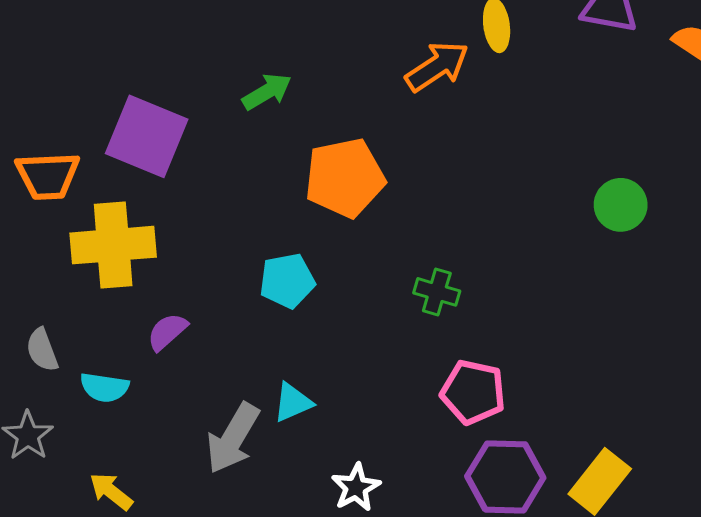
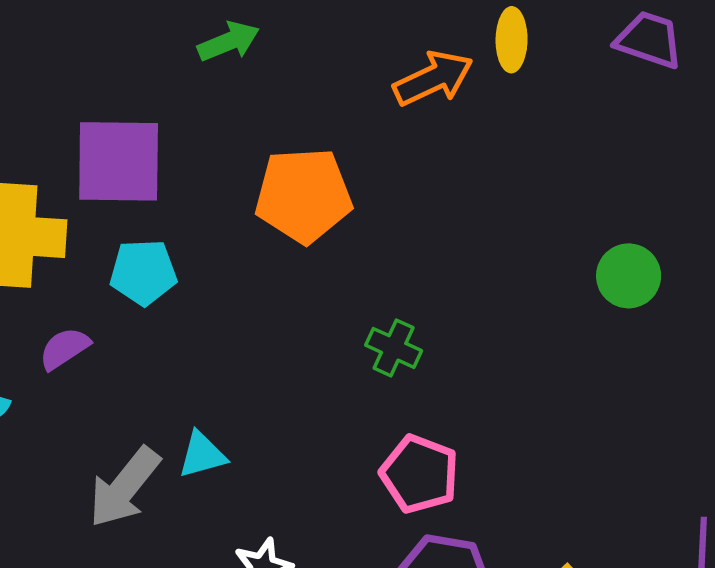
green arrow: (267, 92) -> (229, 41), moved
purple square: (147, 136) -> (119, 161), moved, turned -30
cyan pentagon: (287, 281) -> (143, 272), moved

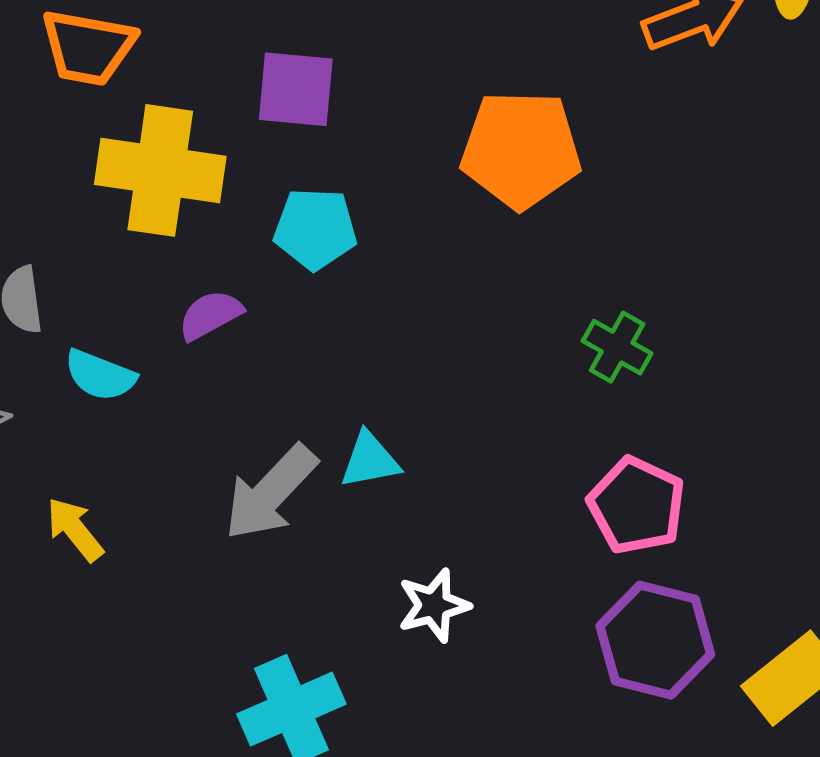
purple square: (119, 161) -> (296, 89), size x0.7

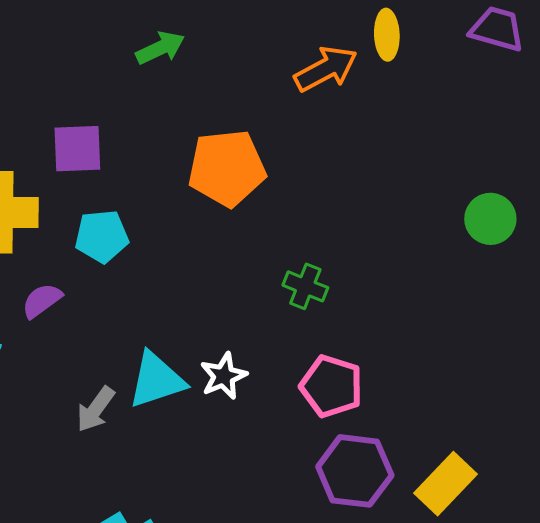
cyan triangle: (370, 460) -> (156, 380), size x1.5
gray arrow: (270, 492) -> (96, 409), size x0.7
white star: (434, 605) -> (224, 376), moved

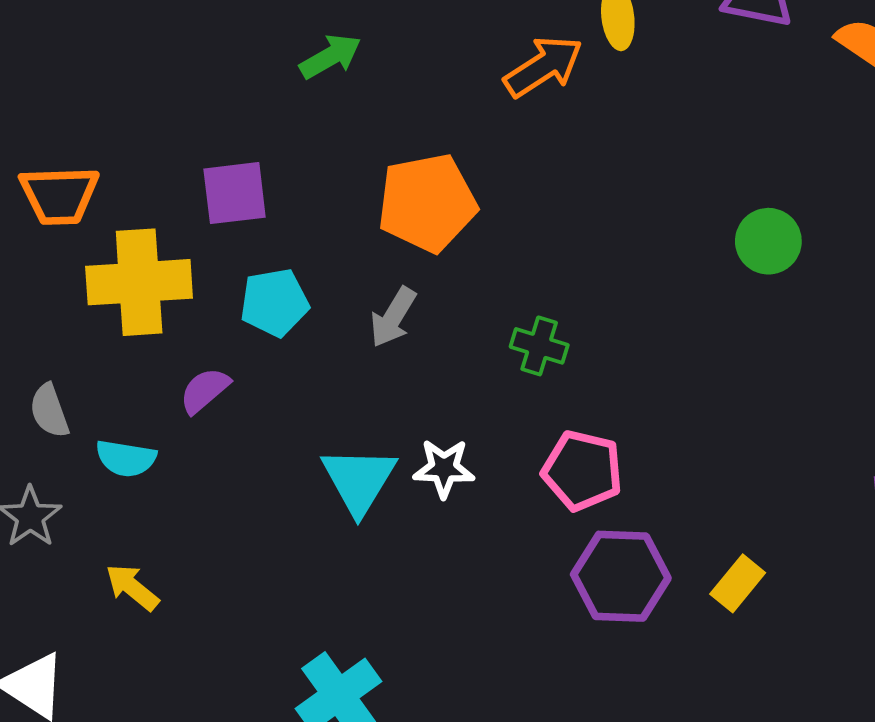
white star: (224, 376) -> (444, 468), turned 30
cyan triangle: (156, 380) -> (359, 480), turned -36
gray arrow: (96, 409) -> (393, 317), moved
yellow rectangle: (446, 484) -> (738, 583), size x0.7

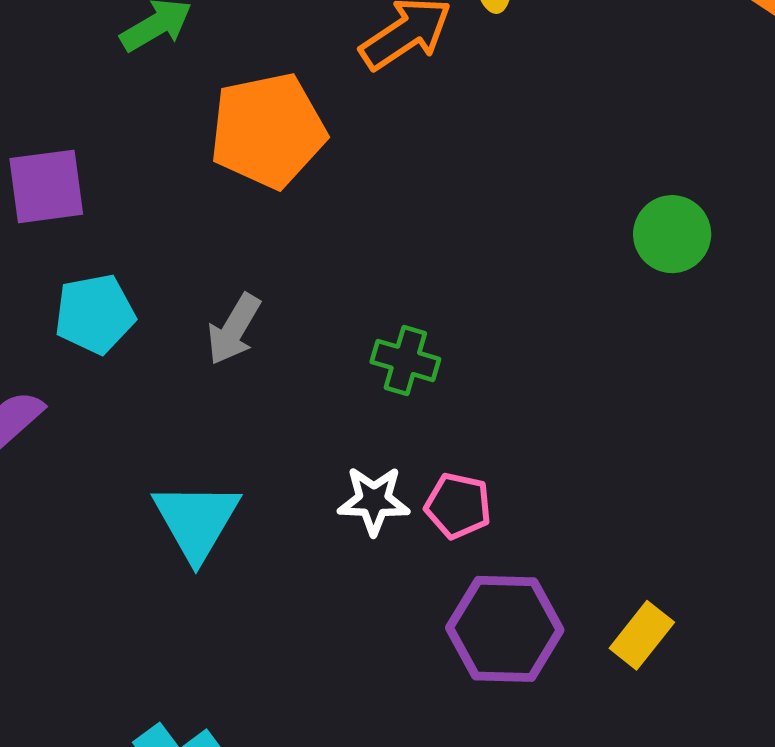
orange pentagon: (427, 203) -> (268, 130), moved
white star: (444, 468) -> (374, 501), moved
pink pentagon: (582, 471) -> (458, 506), size x0.7

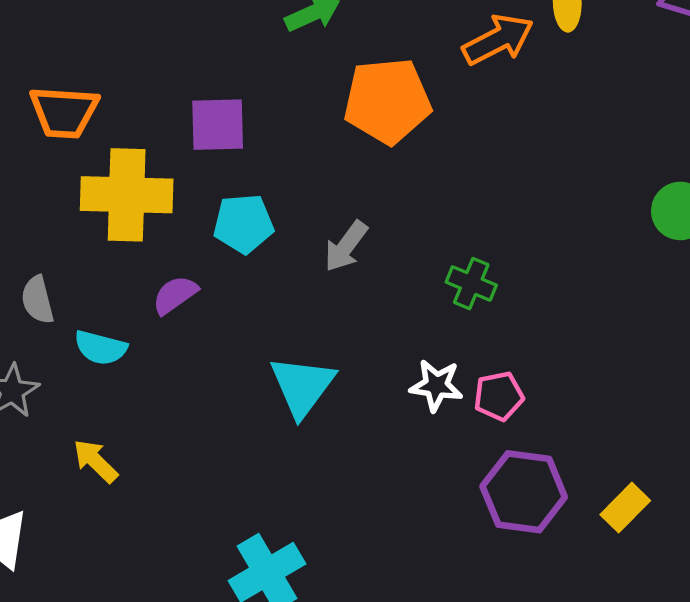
pink pentagon: (458, 506) -> (499, 396), turned -30

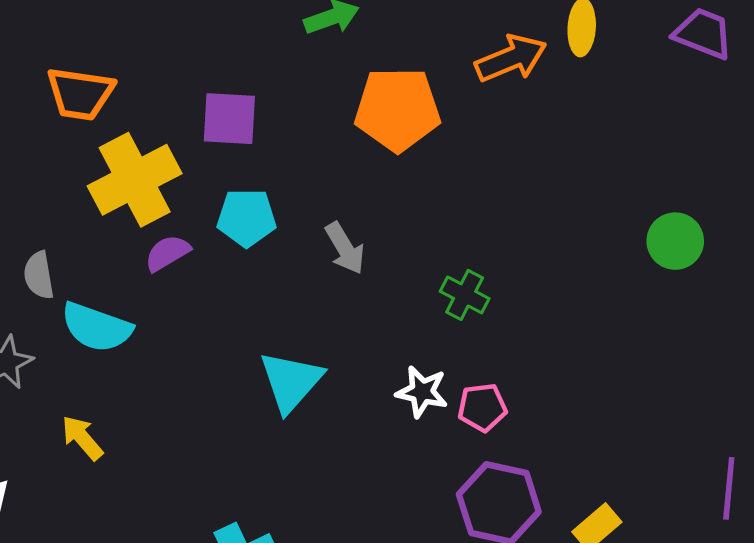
yellow cross: (127, 195) -> (135, 180), turned -34
gray arrow: (346, 246) -> (345, 248), turned -72
purple semicircle: (175, 295) -> (167, 253), moved
cyan semicircle: (101, 348) -> (97, 327), size x1.4

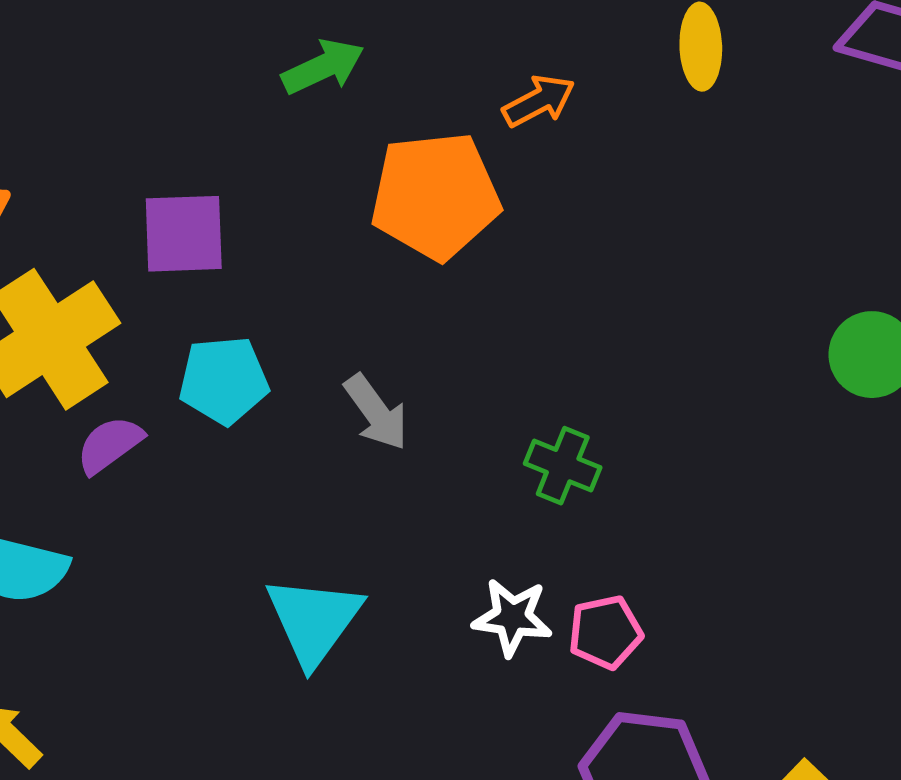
orange arrow: (511, 58) -> (539, 101), moved, size x0.7

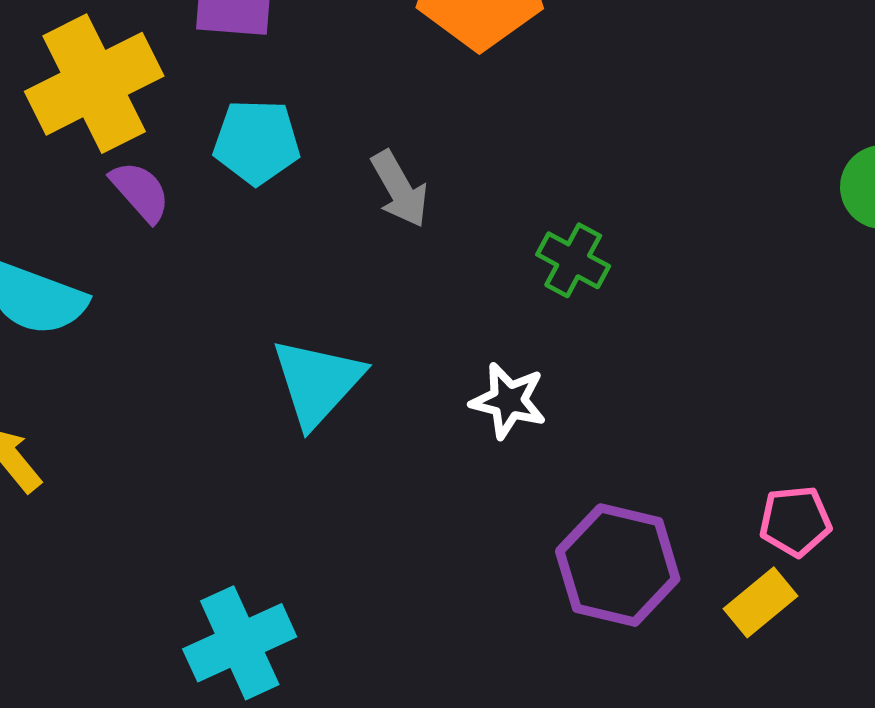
purple semicircle: (110, 445) -> (140, 192), turned 78
pink pentagon: (605, 632) -> (795, 521), moved

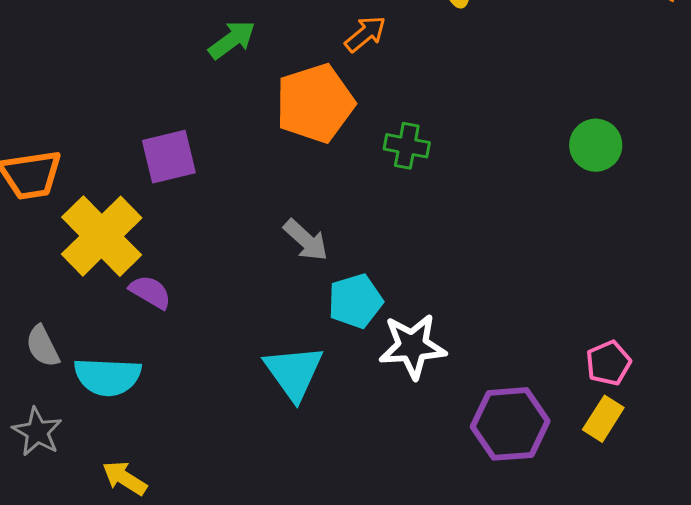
cyan pentagon: (257, 142) -> (355, 301), moved
green cross: (573, 260) -> (407, 146), moved
white star: (508, 401) -> (412, 346), size x1.4

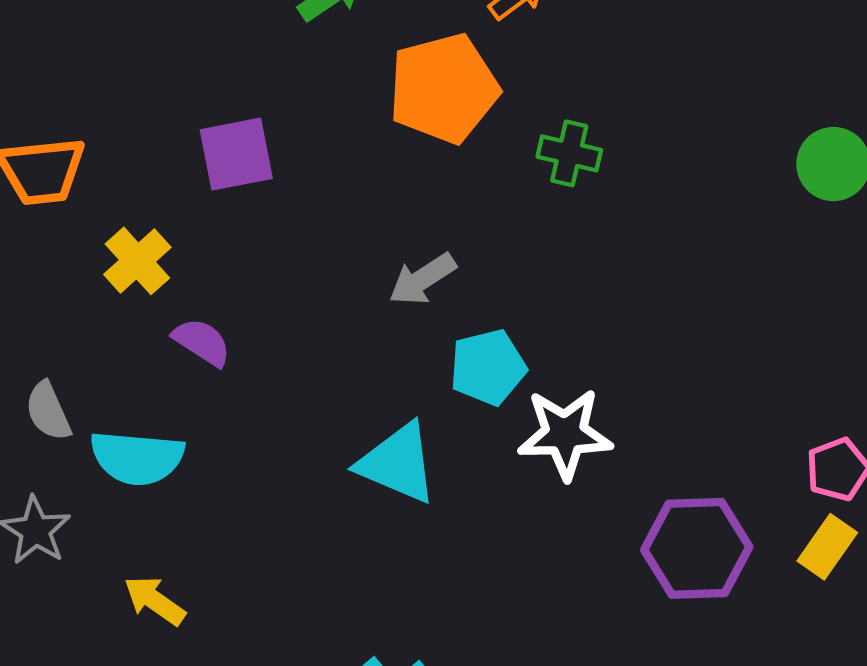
yellow cross: (102, 236) -> (137, 261), size x0.6
gray arrow: (306, 240) -> (422, 279), turned 102
cyan triangle: (294, 372) -> (398, 463), turned -34

